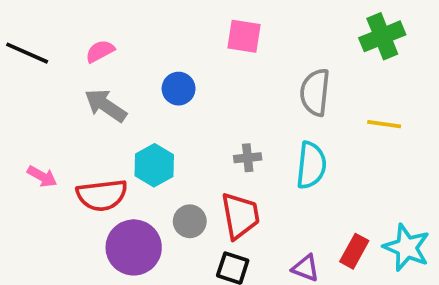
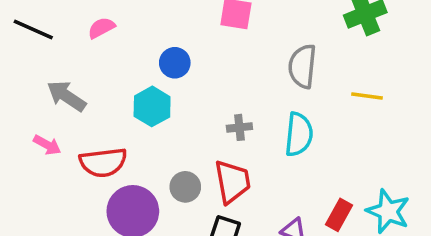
gray arrow: (106, 105) -> (66, 96), moved
cyan hexagon: (154, 165) -> (152, 106), moved

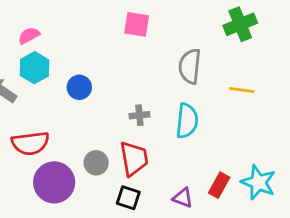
blue circle: (175, 63) -> (79, 87), moved
cyan hexagon: (152, 106) -> (35, 68), moved

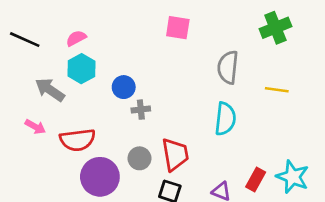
gray cross: (139, 115) -> (141, 110), moved

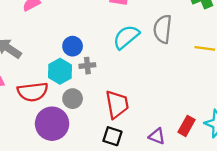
cyan hexagon: (81, 69) -> (60, 71), moved
cyan semicircle: (225, 119) -> (126, 37), moved, turned -136
gray circle: (140, 158) -> (73, 99), moved

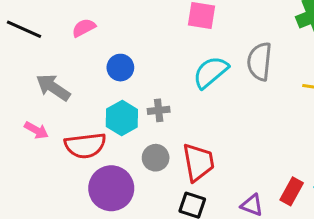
blue circle: (73, 46) -> (120, 68), moved
gray circle: (73, 99) -> (156, 158), moved

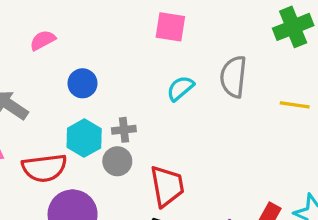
cyan semicircle: (211, 72) -> (180, 88), size x0.7
gray circle: (156, 158) -> (117, 161), moved

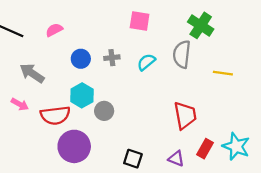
green cross: (293, 27) -> (201, 25), moved, turned -35
gray cross: (124, 130) -> (112, 58), moved
red trapezoid: (167, 186) -> (185, 115), moved

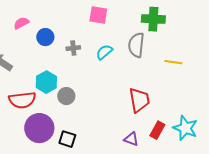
green cross: (201, 25) -> (153, 19), turned -30
blue circle: (81, 59) -> (45, 37), moved
black square: (133, 159) -> (67, 139), moved

